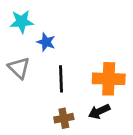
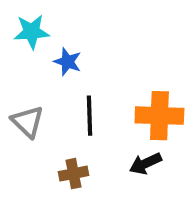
gray triangle: (19, 68) -> (28, 122), moved
brown cross: (64, 118) -> (73, 174), moved

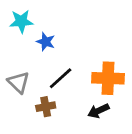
black line: (89, 116) -> (61, 78), turned 50
brown cross: (73, 174) -> (46, 107), moved

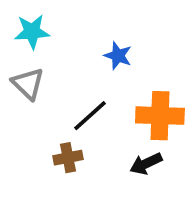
blue star: (46, 42) -> (118, 56), moved
gray triangle: (19, 82) -> (28, 84), moved

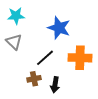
blue star: (118, 56) -> (59, 28), size x1.6
black arrow: (146, 164) -> (55, 85), moved, turned -56

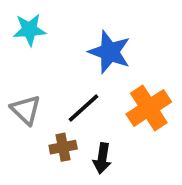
gray triangle: (14, 42) -> (26, 110), moved
orange cross: (80, 58) -> (149, 108), turned -35

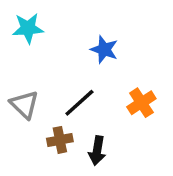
blue star: (110, 52) -> (104, 50), size x0.7
orange cross: (149, 108) -> (141, 103), size x0.7

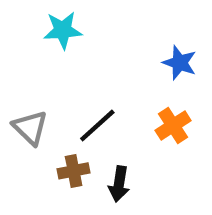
cyan star: (28, 28) -> (63, 30), moved
blue star: (104, 50) -> (180, 63), moved

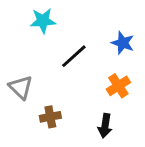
black line: (97, 125) -> (74, 56), moved
black arrow: (119, 184) -> (105, 126), moved

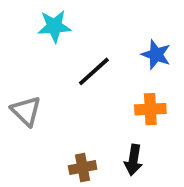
orange cross: (118, 86) -> (150, 109), turned 30
brown cross: (50, 117) -> (83, 168), moved

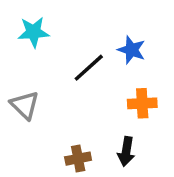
cyan star: (54, 26) -> (34, 32), moved
blue star: (156, 55) -> (132, 50), moved

